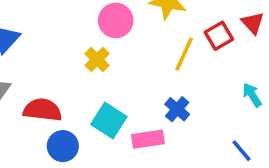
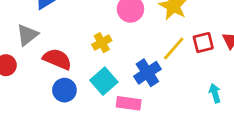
yellow cross: (97, 60) -> (102, 43), moved
blue cross: (177, 109) -> (147, 73), moved, size x1.4

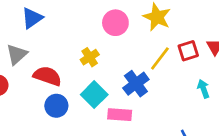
cyan arrow: (215, 93) -> (203, 89), moved

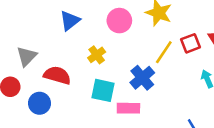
blue triangle: (32, 18) -> (70, 21), moved
cyan square: (94, 95) -> (103, 90), turned -30
blue circle: (56, 106) -> (39, 103), moved

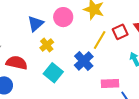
blue triangle: (70, 21) -> (36, 24), moved
cyan square: (103, 90) -> (53, 73), turned 30
pink rectangle: (128, 108) -> (110, 84), moved

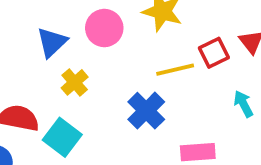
yellow line: (100, 40) -> (175, 70), turned 48
cyan square: (53, 73) -> (62, 137), moved

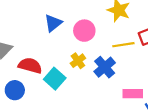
pink circle: (104, 28) -> (84, 31), moved
yellow cross: (75, 82) -> (78, 61), moved

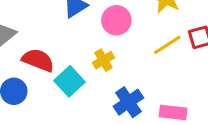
yellow line: (123, 45) -> (167, 45), turned -30
blue cross: (105, 67) -> (128, 102), moved

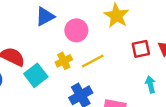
yellow line: (167, 45) -> (93, 61), moved

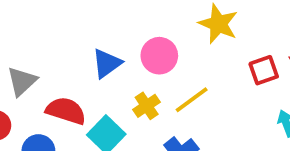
blue triangle: (45, 16) -> (107, 63), moved

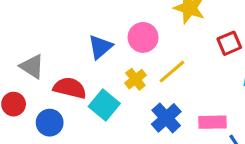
gray triangle: (22, 81) -> (32, 66), turned -40

